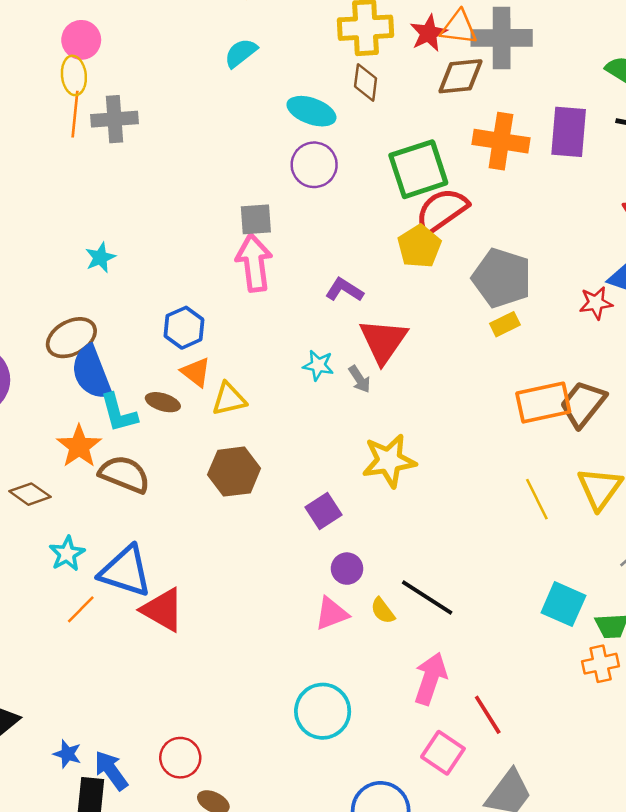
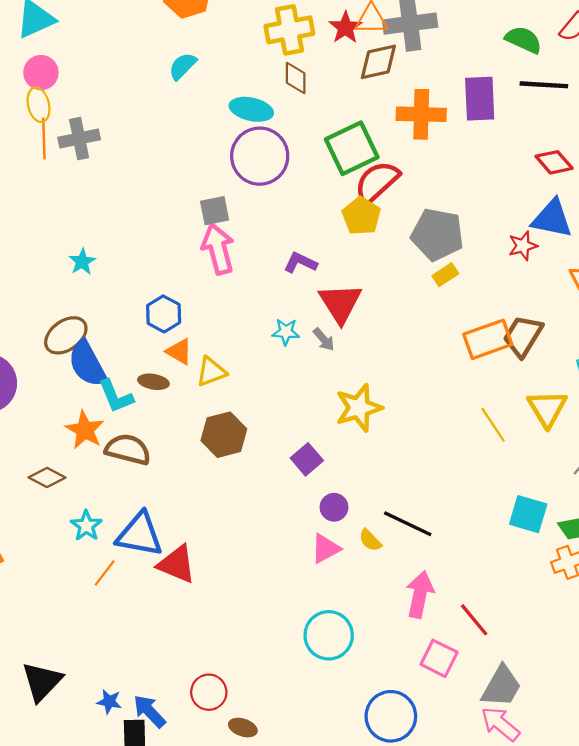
purple circle: (314, 165) -> (260, 156), size x1.4

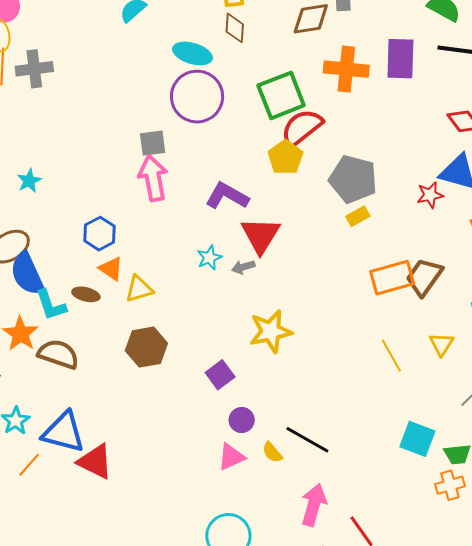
purple L-shape: (300, 263) -> (227, 196), size x1.4
cyan star: (286, 332) -> (209, 258), turned -30
gray arrow: (324, 339) -> (243, 267), turned 110
yellow triangle: (547, 408) -> (441, 344), size x0.7

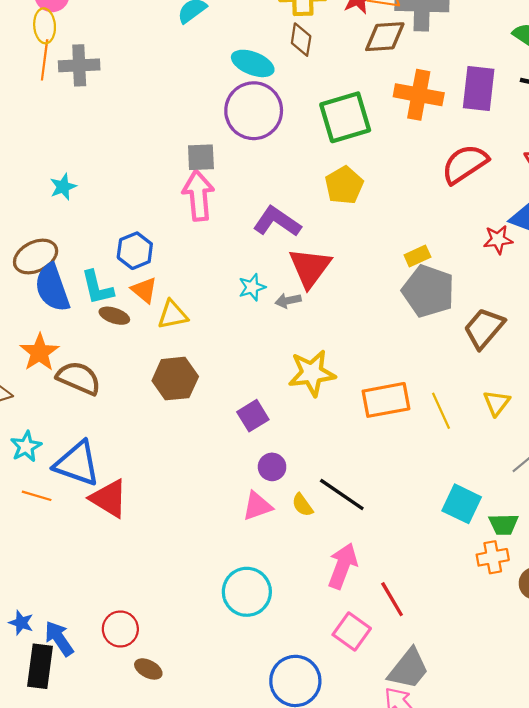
red semicircle: (302, 128) -> (465, 164), moved
gray pentagon: (353, 179) -> (428, 291), moved
orange rectangle: (392, 278) -> (386, 400), moved
cyan L-shape: (51, 305) -> (97, 288), moved
orange line: (29, 465) -> (37, 496), turned 60

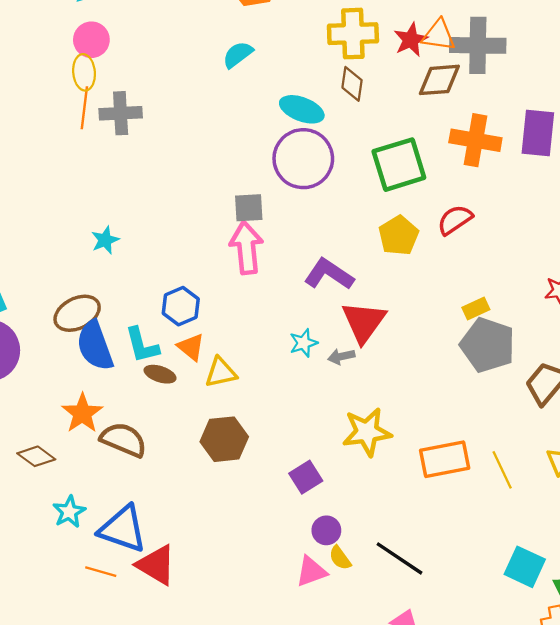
red semicircle: (465, 164) -> (455, 220), moved, size x0.7
orange line: (37, 496) -> (101, 572), moved
yellow semicircle: (302, 505) -> (340, 558), moved

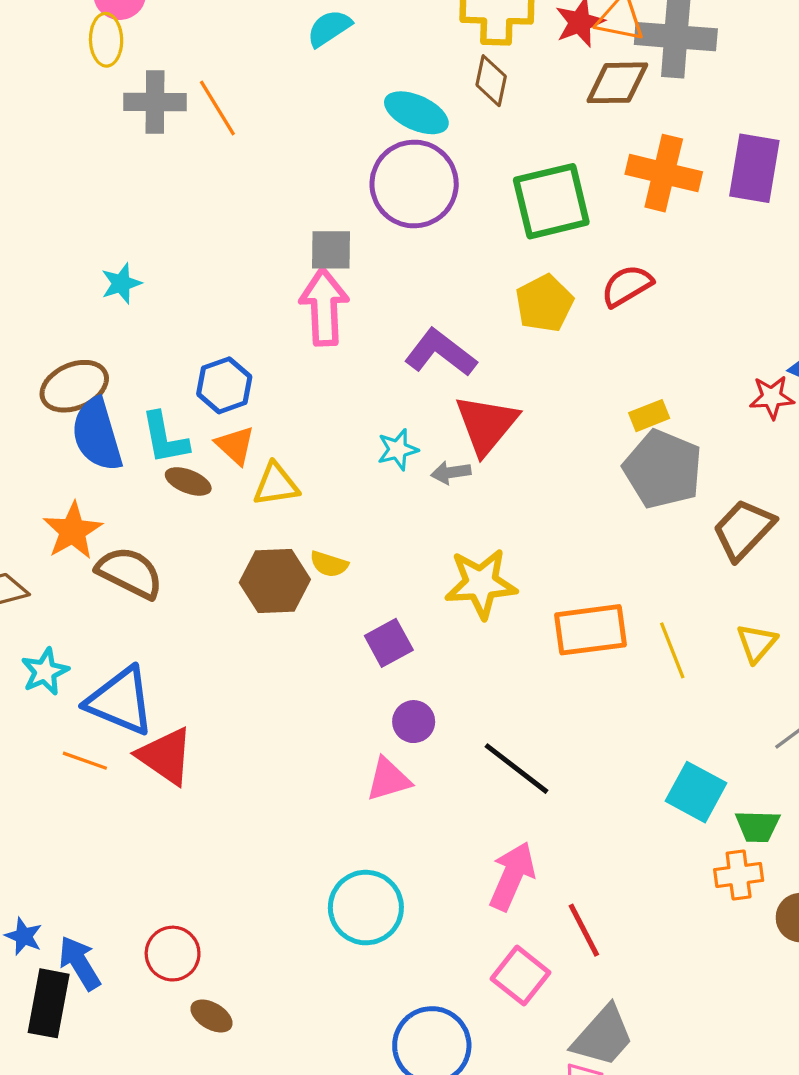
orange line: (84, 108) -> (217, 108), moved, turned -42
yellow semicircle: (340, 558) -> (329, 564), moved, turned -40

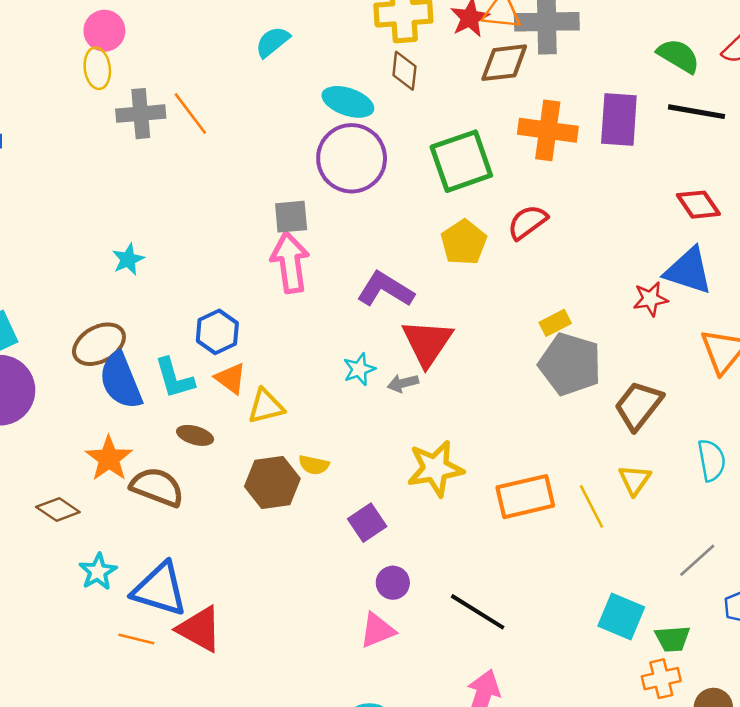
brown ellipse: (188, 481) -> (195, 435), moved
yellow triangle: (757, 643) -> (635, 480), moved

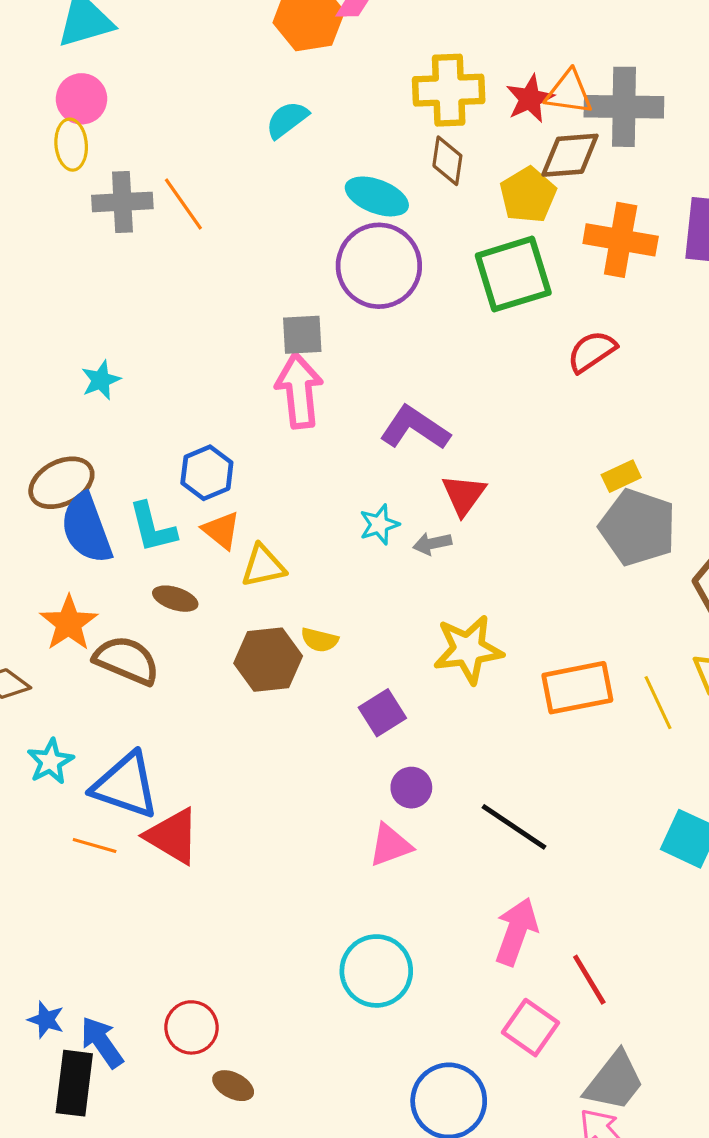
yellow pentagon: (464, 242) -> (528, 195), moved
red triangle: (427, 343) -> (464, 495), size x0.7

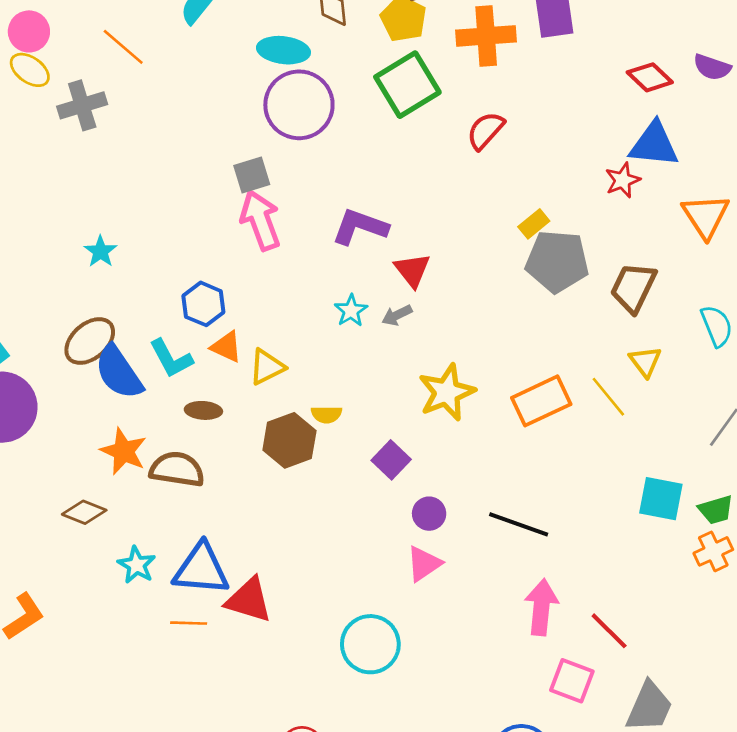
yellow ellipse: (71, 145) -> (30, 70), turned -36
orange line: (183, 204) -> (123, 47), moved
cyan circle: (376, 971) -> (370, 644), moved

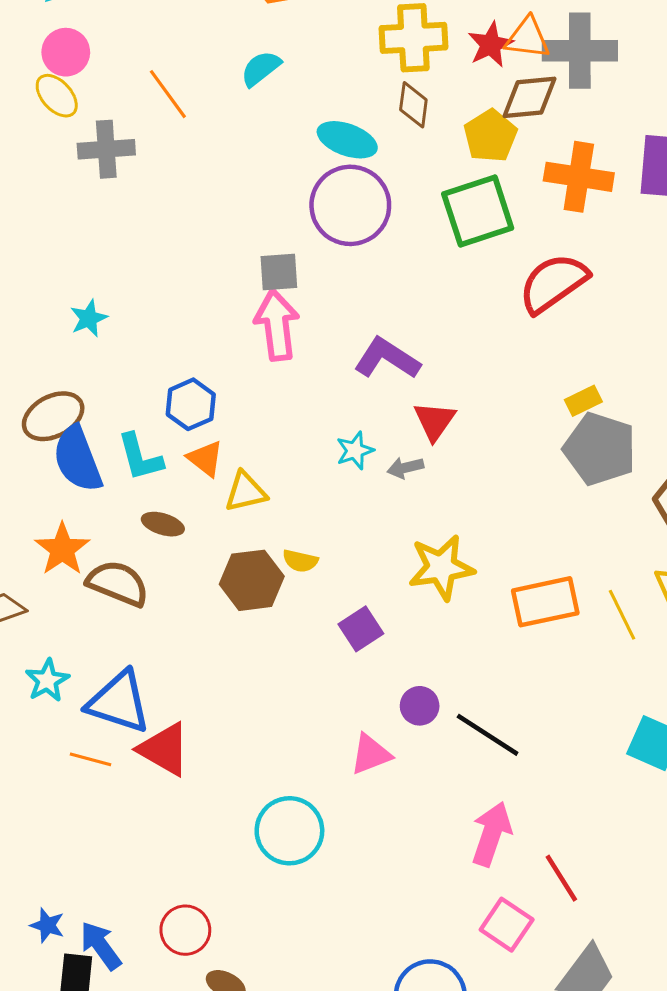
red semicircle: (485, 131) -> (553, 283), size x1.5
purple circle: (429, 514) -> (420, 706), moved

